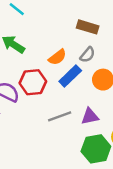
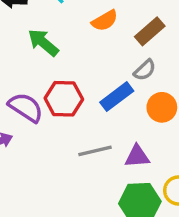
brown rectangle: (88, 27) -> (150, 31), turned -65
orange semicircle: (57, 57) -> (105, 21), moved

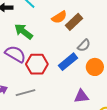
brown rectangle: (150, 31) -> (74, 22), moved
purple semicircle: (26, 107) -> (15, 54), moved
gray line: (95, 151) -> (26, 93), moved

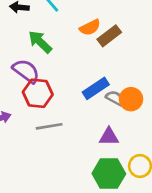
gray semicircle: (84, 45) -> (115, 98), moved, turned -112
red hexagon: (37, 64) -> (38, 93), moved
gray line: (26, 93) -> (49, 126), moved

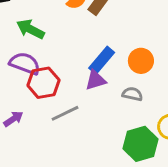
gray semicircle: (115, 98) -> (132, 94), moved
purple triangle: (109, 137) -> (96, 80), moved

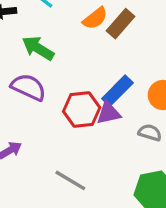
red hexagon: (43, 83) -> (82, 109), moved
gray line: (65, 113) -> (70, 180), moved, turned 52

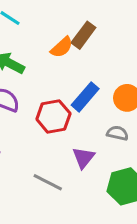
orange semicircle: (95, 18) -> (62, 47), moved
purple triangle: (109, 113) -> (83, 158), moved, turned -35

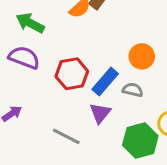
blue rectangle: (85, 97) -> (105, 81), moved

